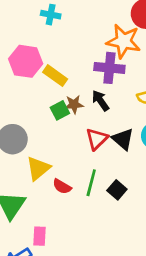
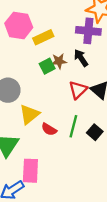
yellow rectangle: (55, 76) -> (43, 37), turned -60
pink rectangle: (40, 236) -> (30, 171), size x1.5

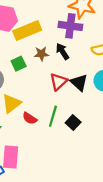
yellow rectangle: (43, 37) -> (27, 31), size x1.4
green square: (47, 66) -> (19, 64), moved

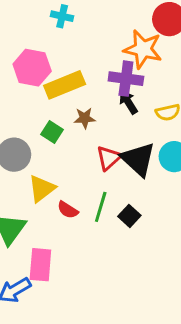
black arrow: (62, 51) -> (128, 102), moved
green square: (19, 64) -> (52, 132), turned -32
black triangle: (79, 83) -> (138, 159), size x1.4

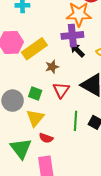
green square: (52, 132) -> (35, 94), moved
red triangle: (109, 158) -> (61, 90), moved
red semicircle: (68, 210) -> (46, 138), moved

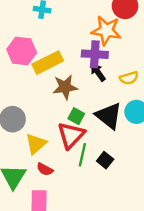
brown star: (52, 67) -> (65, 87), size x1.5
red triangle: (61, 90) -> (71, 135), moved, size x1.4
green square: (35, 94) -> (76, 116), moved

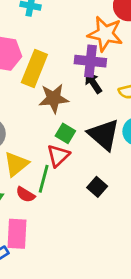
yellow rectangle: (48, 63) -> (34, 69), turned -44
red triangle: (71, 135) -> (58, 156), size x0.7
green line: (82, 155) -> (44, 179), moved

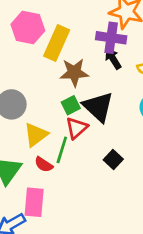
green square: (65, 133) -> (71, 105), moved, turned 30
black triangle: (104, 135) -> (98, 107), moved

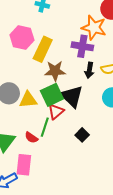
black arrow: (113, 59) -> (89, 70), moved, turned -140
green square: (71, 105) -> (52, 95), size x1.6
yellow triangle: (36, 135) -> (28, 100), moved, turned 30

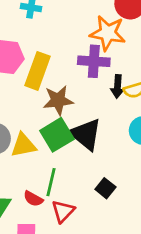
black arrow: (89, 70) -> (117, 87), moved
red triangle: (56, 111) -> (63, 211), moved

